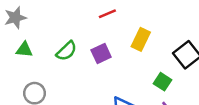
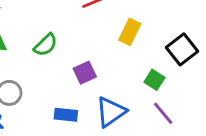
purple square: (101, 53) -> (85, 73), moved

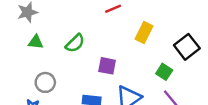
purple square: (85, 73) -> (107, 66), turned 36

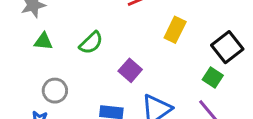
purple square: (107, 66) -> (130, 70), turned 30
green square: (164, 72) -> (213, 78), moved

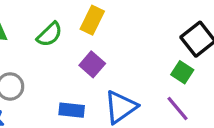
yellow rectangle: (175, 30) -> (92, 20), moved

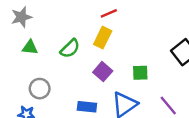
green square: (182, 72) -> (140, 73), moved, turned -35

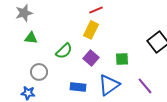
green semicircle: (70, 49) -> (64, 51), moved

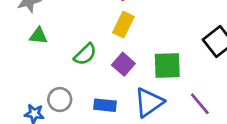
green square: (122, 59) -> (167, 66), size x1.5
gray circle: (39, 72) -> (60, 100), moved

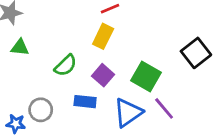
green square: (167, 66) -> (146, 77), turned 32
purple line: (200, 104) -> (164, 108), moved
blue rectangle: (105, 105) -> (85, 102), moved

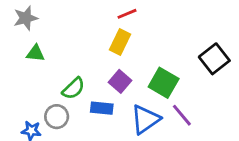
green semicircle: (66, 65) -> (74, 88), moved

